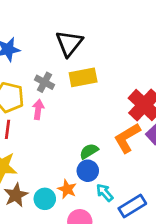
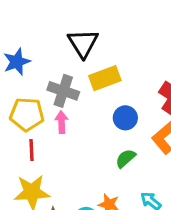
gray cross: (44, 82) -> (63, 91), size x1.4
blue circle: (88, 171) -> (125, 118), moved

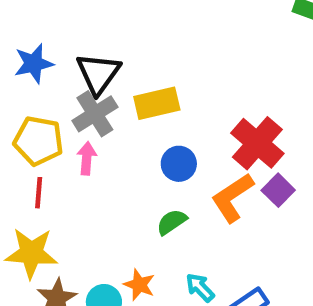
black triangle: (83, 43) -> (98, 73), moved
gray cross: (63, 91) -> (95, 114), turned 32

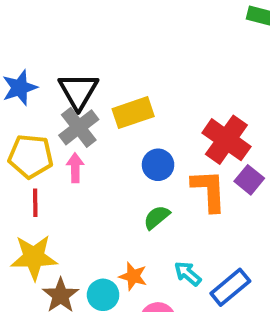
orange L-shape: (232, 198) -> (209, 190), turned 126

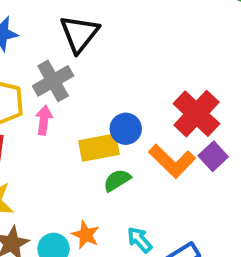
black triangle: (78, 91) -> (79, 34), moved
yellow rectangle: (133, 113) -> (99, 148), moved
orange L-shape: (209, 190) -> (172, 161), turned 129

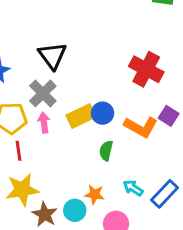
red cross: (196, 114) -> (146, 69), moved
yellow rectangle: (99, 148) -> (81, 116), moved
green semicircle: (117, 180) -> (106, 151), turned -30

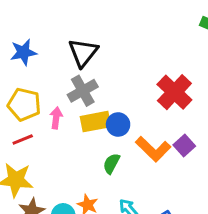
gray cross: (43, 93) -> (83, 91), moved
red line: (19, 151) -> (23, 140), turned 60

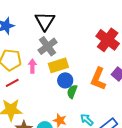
blue circle: (118, 125) -> (65, 80), moved
orange L-shape: (153, 149) -> (98, 79), turned 75

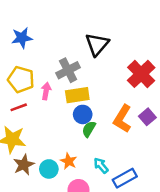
black triangle: (45, 21) -> (97, 44), moved

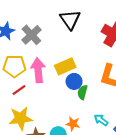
gray cross: (68, 70) -> (31, 35), moved
pink arrow: (46, 91) -> (38, 70), size x1.6

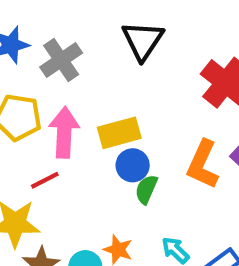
red line: (19, 90) -> (45, 180), moved

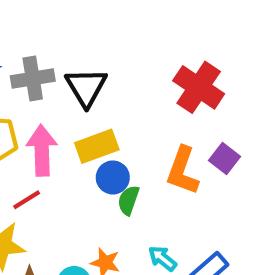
black triangle: (143, 40) -> (86, 87), moved
gray cross: (61, 60) -> (33, 79), turned 30

